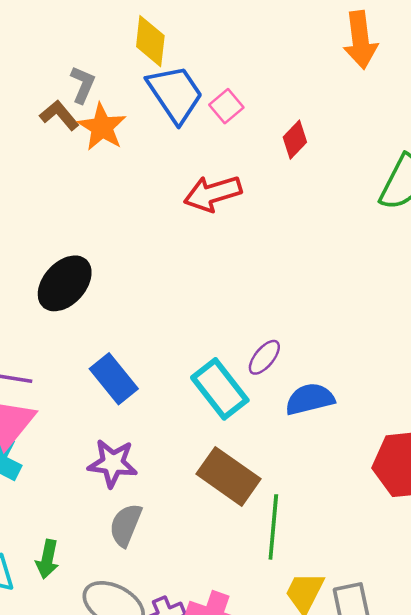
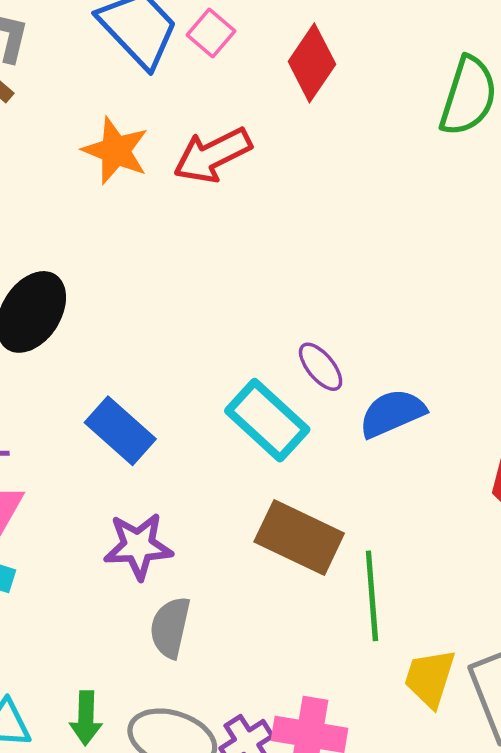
orange star: (102, 127) -> (116, 151), moved
red diamond: (295, 140) -> (312, 63), size x1.4
purple ellipse: (264, 357) -> (321, 367), turned -69
green arrow: (47, 559) -> (86, 718), moved

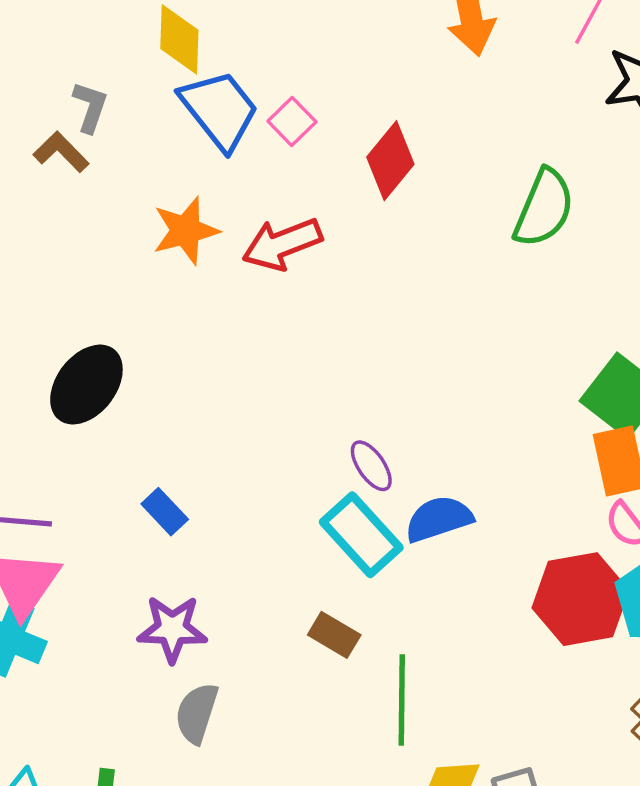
orange star: (116, 151) -> (186, 231), turned 30
cyan rectangle: (267, 420) -> (361, 535), moved
blue rectangle: (120, 431) -> (165, 512), size x0.7
brown rectangle: (299, 537) -> (334, 635), size x0.6

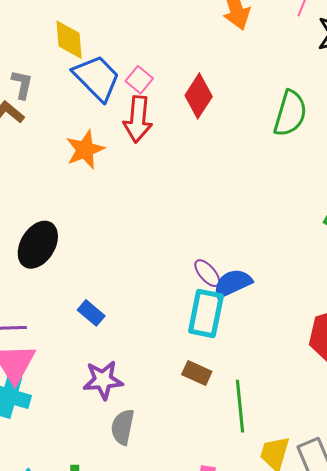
red arrow: (282, 244) -> (138, 119), moved, turned -57
blue semicircle: (439, 519) -> (233, 283), moved
cyan rectangle: (361, 535) -> (206, 314), turned 60

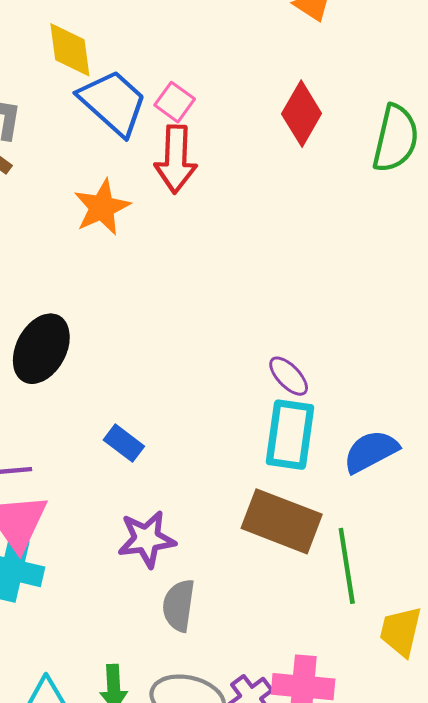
red diamond: (199, 96) -> (302, 114), moved
blue semicircle: (233, 283) -> (371, 451), moved
brown rectangle: (197, 373) -> (282, 521), size x1.8

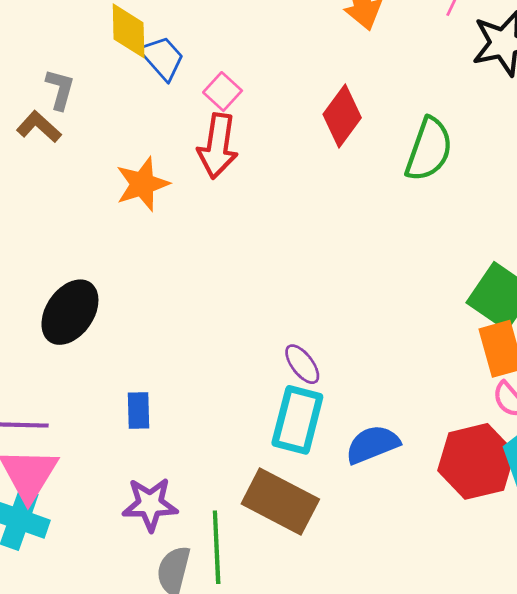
blue trapezoid: (113, 102) -> (162, 58), moved, size x0.7
blue rectangle: (124, 443) -> (139, 411), turned 45
green line: (347, 566) -> (217, 547), moved

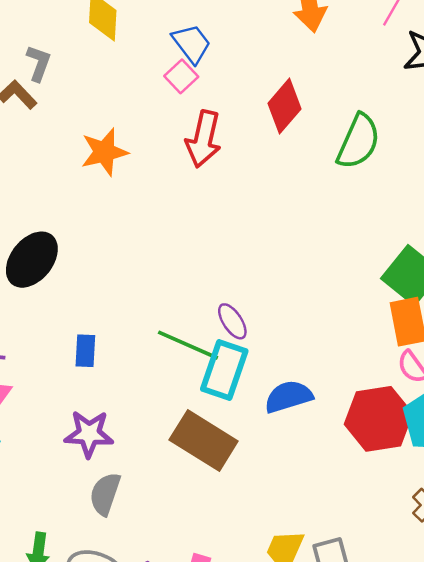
blue trapezoid: (162, 58) -> (192, 44), moved
red arrow: (218, 146) -> (203, 139), moved
green line: (217, 547) -> (188, 345), moved, turned -68

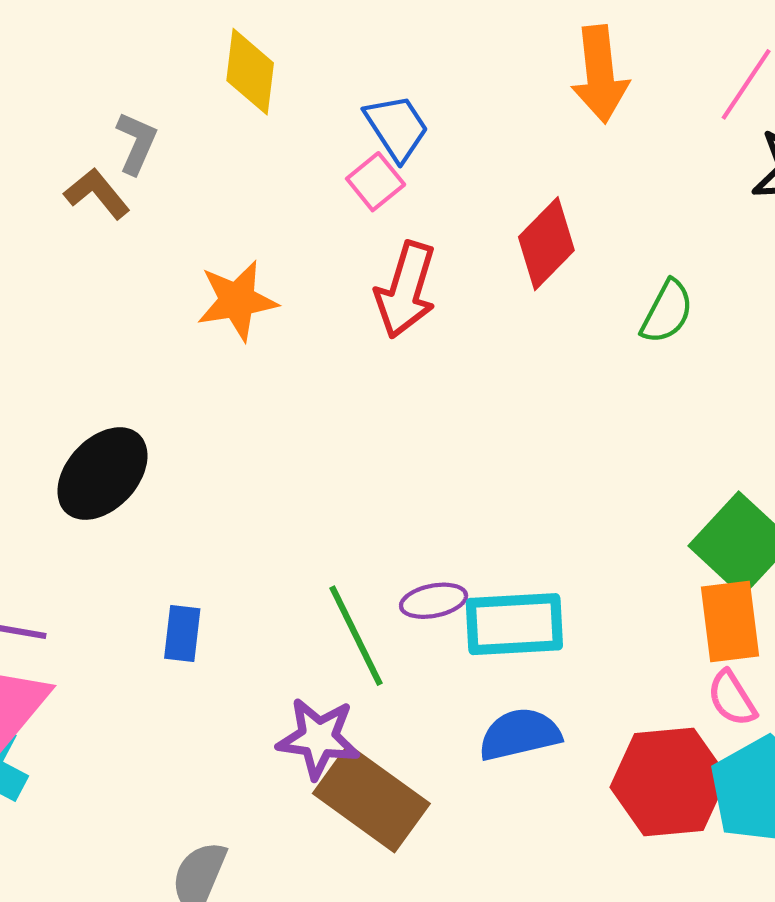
green semicircle: (358, 141) -> (667, 312), size x0.7
purple ellipse: (232, 321) -> (434, 601), turned -72
green line: (188, 345) -> (356, 636), turned 36
cyan rectangle: (224, 370) -> (514, 624), moved, turned 64
purple star: (89, 434) -> (318, 738), moved

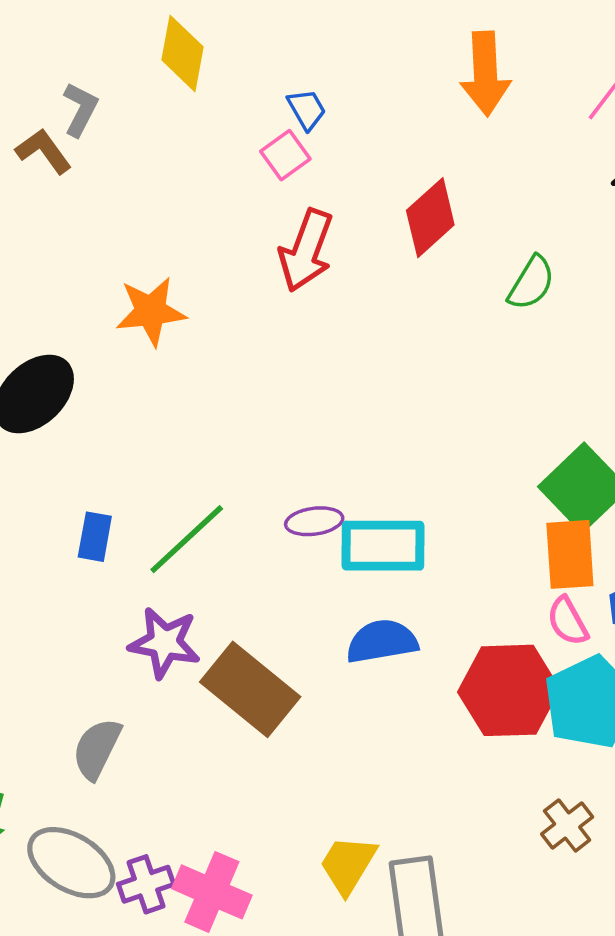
blue trapezoid: (397, 128) -> (307, 109), size x0.7
orange star: (237, 301) -> (151, 311), moved
green line: (356, 636) -> (187, 539), moved, turned 70
purple star: (318, 738) -> (165, 643), moved

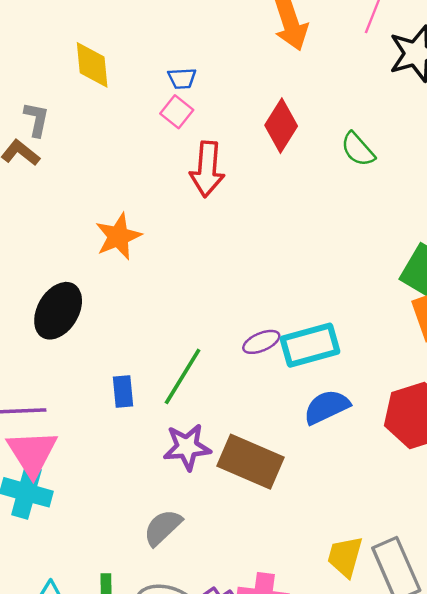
blue trapezoid: (307, 109) -> (182, 78), turned 132
green semicircle: (531, 283) -> (358, 149), turned 123
gray semicircle: (97, 749) -> (163, 527), turned 36

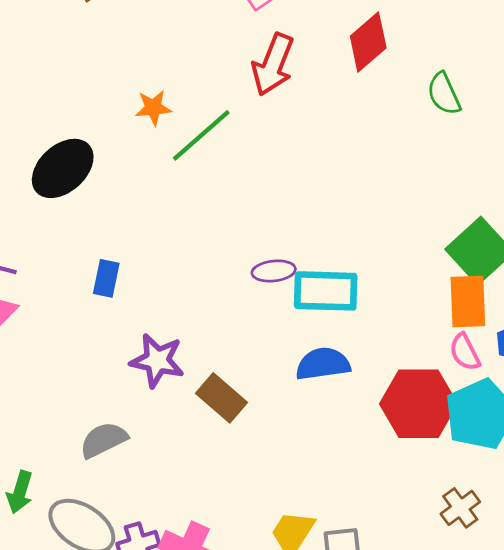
orange star: (118, 236) -> (153, 108), size x0.7
green line: (183, 376) -> (201, 135), moved
brown rectangle: (251, 462) -> (222, 398), size x0.7

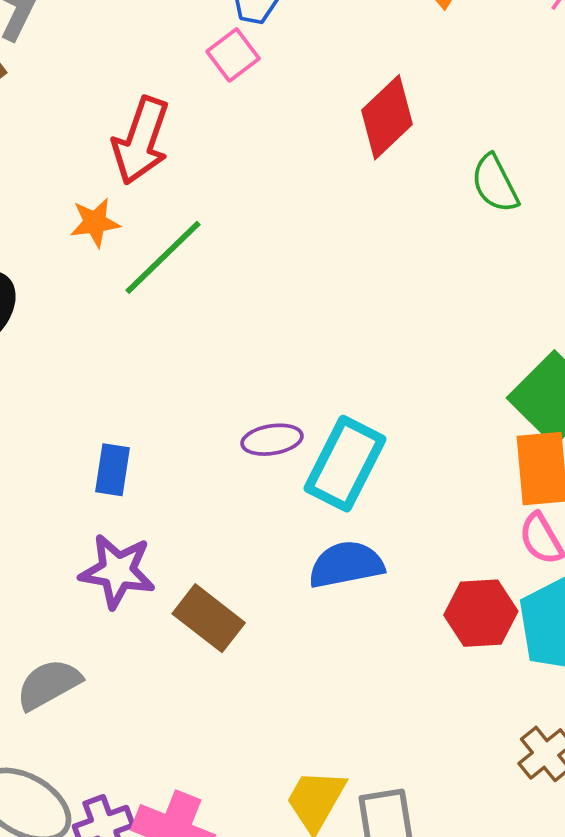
red arrow: (273, 64) -> (141, 141), moved
blue rectangle: (106, 278) -> (113, 470), moved
cyan rectangle: (326, 291) -> (345, 464), turned -62
red hexagon: (419, 404) -> (481, 613), size x0.7

